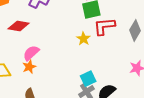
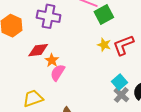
red L-shape: (104, 26) -> (123, 45), moved
orange star: (29, 67) -> (52, 60), moved

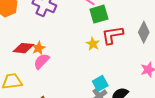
red L-shape: (123, 45) -> (112, 35), moved
red diamond: (38, 50) -> (23, 48), moved

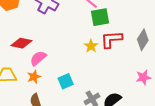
orange star: (38, 48) -> (34, 77), moved
cyan square: (100, 83) -> (66, 81), moved

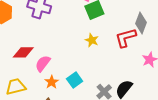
red L-shape: (111, 39) -> (126, 38), moved
orange star: (34, 77) -> (52, 82), moved

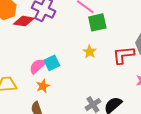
red diamond: (23, 52) -> (24, 21), moved
cyan square: (75, 80) -> (52, 63), moved

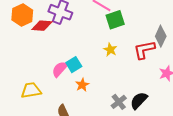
orange star: (43, 86) -> (82, 85), moved

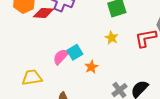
orange star: (82, 85) -> (91, 67), moved

